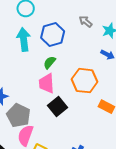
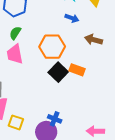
black square: (57, 106) -> (58, 72), moved

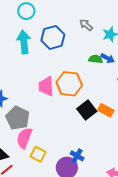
green semicircle: (15, 33) -> (96, 59), moved, turned 56
orange hexagon: (52, 47) -> (69, 84), moved

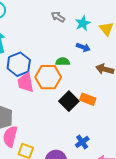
blue hexagon: (53, 37) -> (19, 64), moved
green semicircle: (96, 59) -> (63, 62), moved
blue cross: (77, 156) -> (82, 142), moved, turned 32

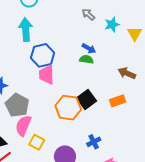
blue arrow: (83, 47) -> (89, 48), moved
orange hexagon: (48, 77) -> (68, 108), moved
orange rectangle: (88, 99) -> (118, 101), moved, turned -49

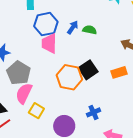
blue arrow: (89, 48) -> (73, 27), moved, turned -88

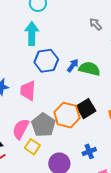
green semicircle: (90, 30) -> (89, 69), size x1.5
pink trapezoid: (49, 43) -> (28, 91), moved
gray pentagon: (19, 73) -> (43, 125), moved

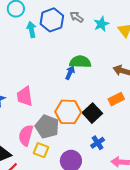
cyan arrow: (32, 34) -> (32, 30), moved, size x0.7
blue hexagon: (46, 61) -> (52, 20), moved
blue arrow: (73, 65) -> (70, 73), moved
black square: (86, 109) -> (92, 113), moved

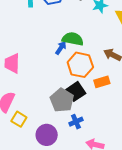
orange hexagon: (68, 112) -> (80, 65), moved
gray pentagon: (47, 127) -> (62, 100), moved

